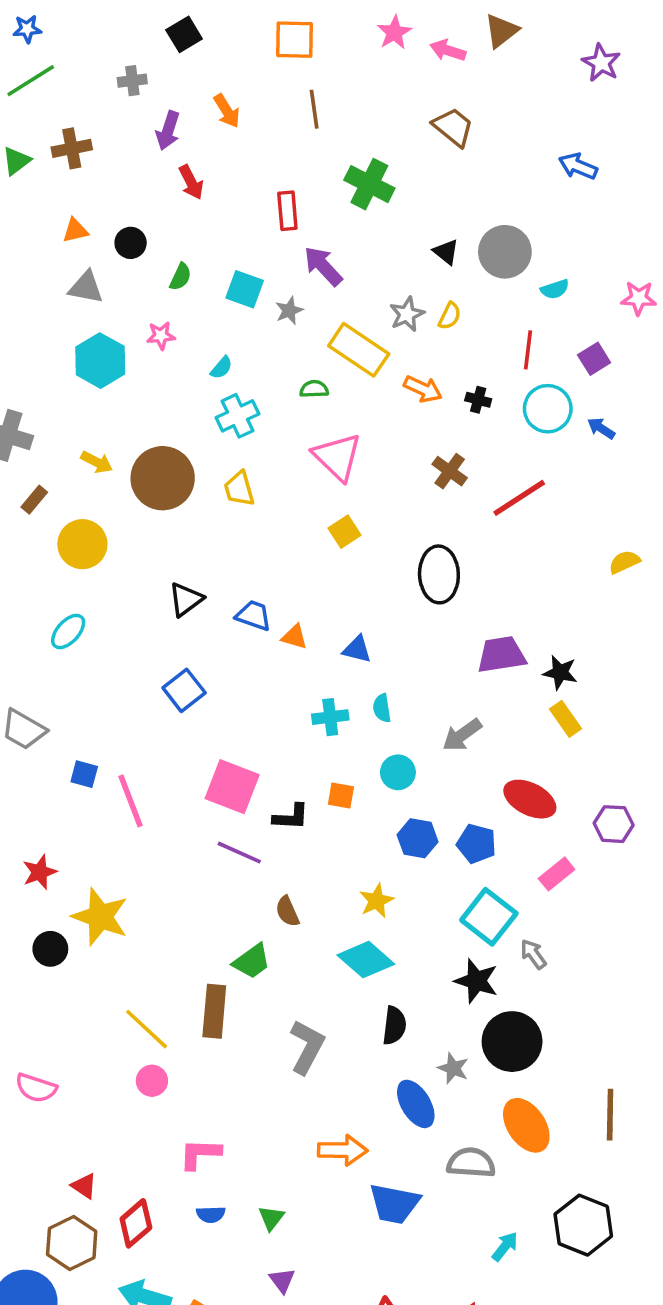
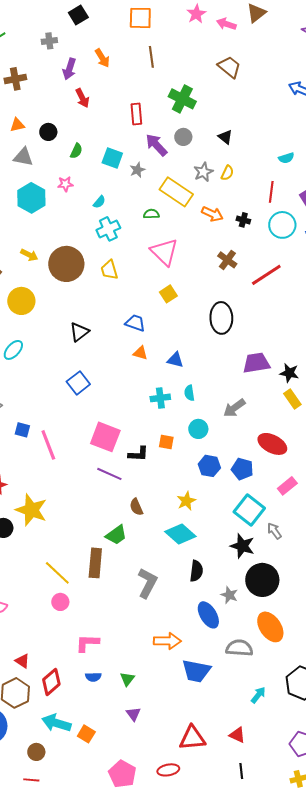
gray circle: (505, 252) -> (183, 137), moved, size x0.6
blue trapezoid: (254, 615) -> (135, 323), moved

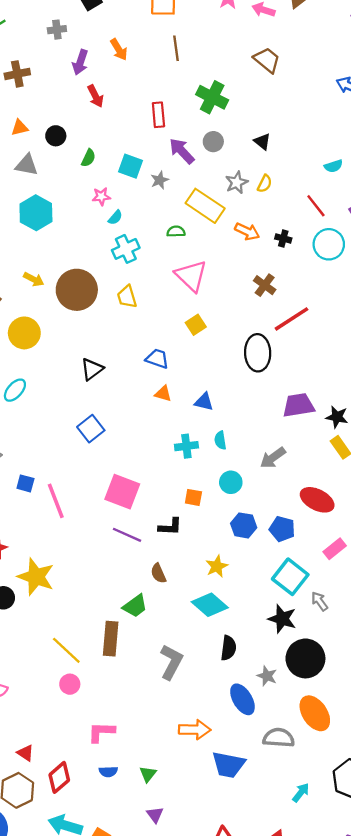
pink star: (65, 184) -> (101, 196), moved
red line: (271, 192) -> (316, 206), turned -45
red line: (266, 275) -> (291, 319), moved
black L-shape: (138, 454) -> (170, 527), moved

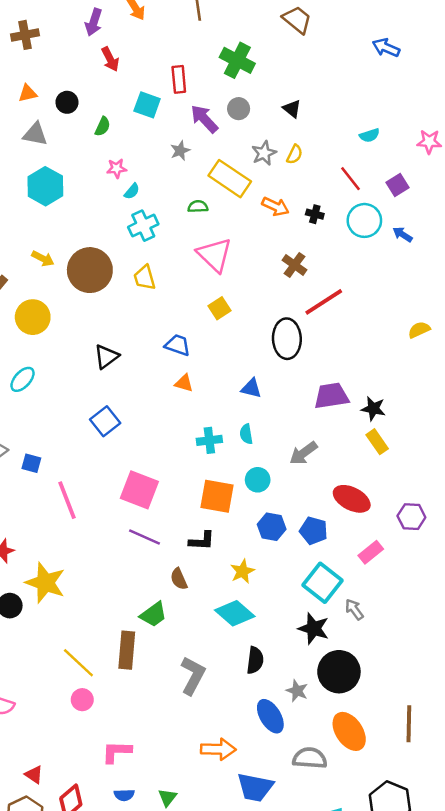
cyan square: (130, 166) -> (147, 105), moved
blue triangle: (204, 402) -> (251, 388), moved
blue square: (25, 483) -> (31, 463), moved
orange square: (193, 497) -> (217, 496), size x1.8
black L-shape: (170, 527) -> (202, 541), moved

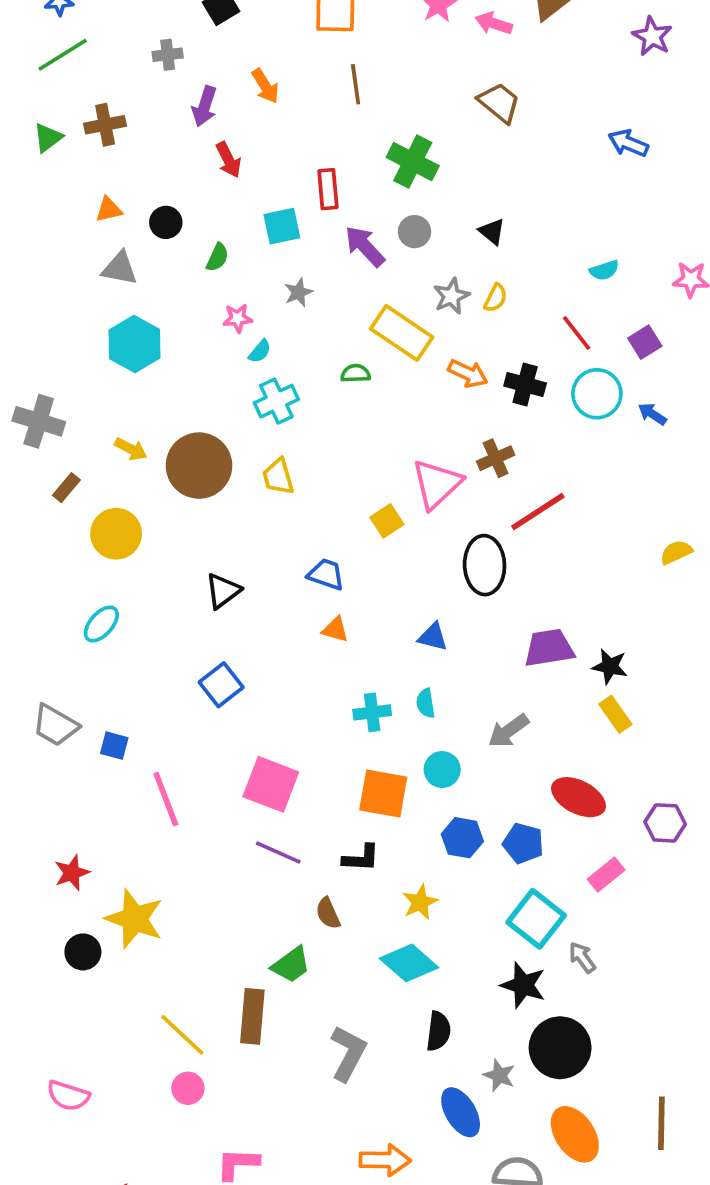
cyan square: (147, 105) -> (282, 226), turned -32
gray star: (180, 151) -> (298, 292), moved
black cross: (315, 214) -> (525, 385), size x1.5
pink triangle: (214, 255) -> (437, 484), moved, turned 33
brown cross: (295, 265) -> (496, 458), turned 30

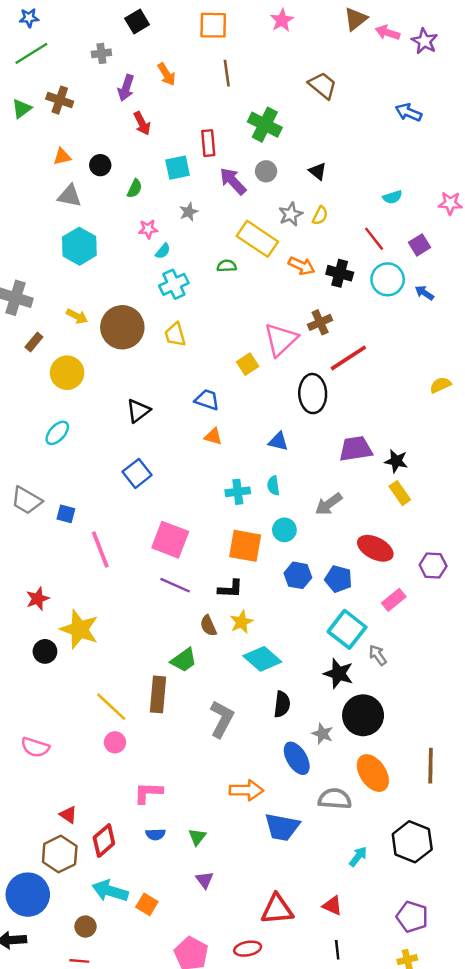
pink arrow: (494, 23) -> (388, 33), moved
brown cross: (105, 125) -> (60, 100), turned 30
yellow star: (420, 902) -> (241, 622), moved

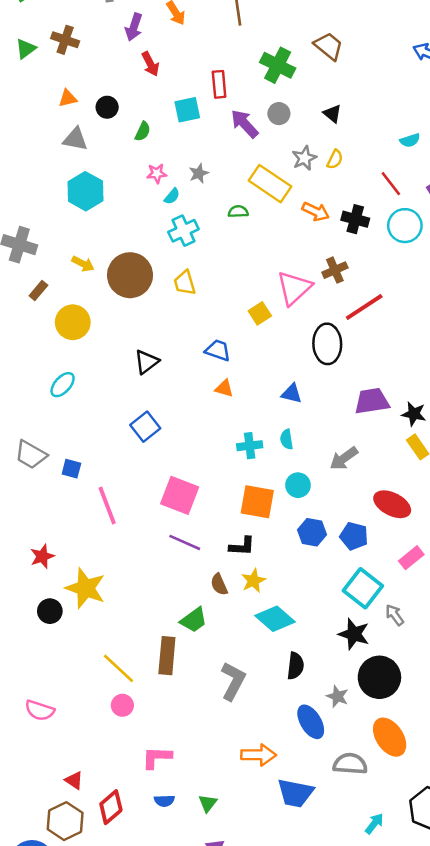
brown trapezoid: (323, 85) -> (329, 46), moved
gray star: (189, 212) -> (199, 173), moved

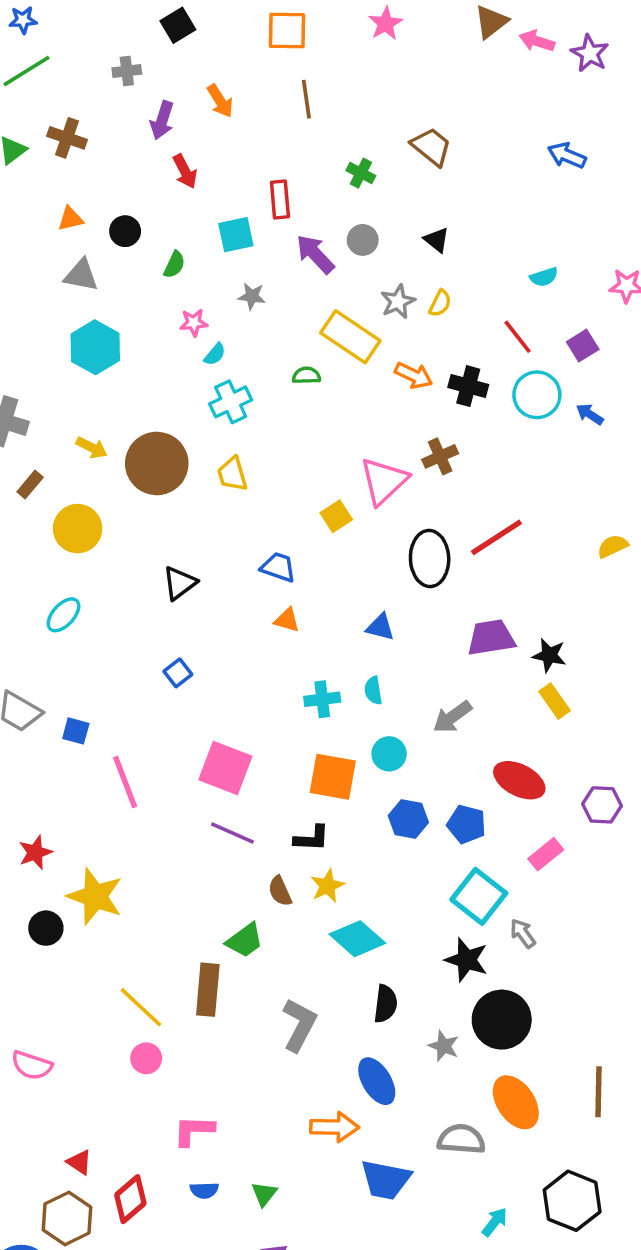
green cross: (278, 65) -> (361, 173), size x0.6
gray star: (199, 173) -> (252, 296), moved, turned 30
red line: (364, 307) -> (496, 537), moved
blue square: (145, 427) -> (178, 673), size x0.7
blue ellipse: (311, 722) -> (377, 1081), moved

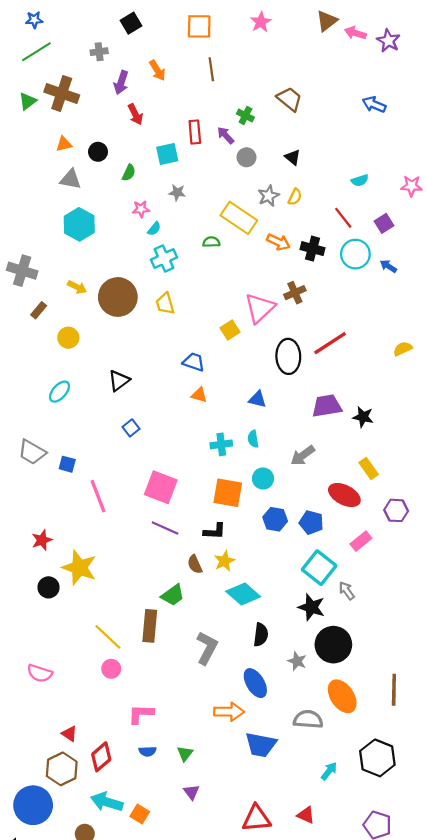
brown cross: (67, 138) -> (62, 93), size x1.4
purple arrow: (315, 254) -> (226, 135), moved, size x0.7
yellow circle: (78, 529) -> (68, 338), size x0.7
black triangle: (180, 583) -> (119, 381), moved
yellow rectangle: (554, 701) -> (369, 469), moved

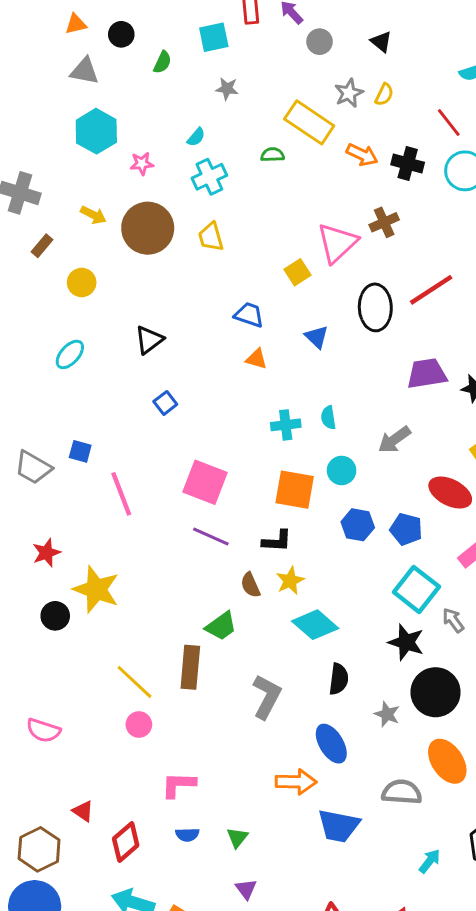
pink star: (141, 209) -> (142, 164), moved
blue triangle: (258, 399) -> (317, 337), moved, turned 30
gray trapezoid: (32, 452) -> (33, 468), moved
brown hexagon: (62, 769) -> (39, 849), moved

